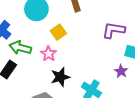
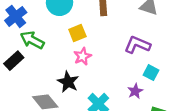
pink star: (49, 54) -> (83, 56), moved
black star: (60, 77) -> (68, 82), turned 30

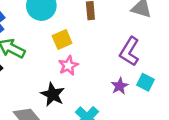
purple L-shape: (137, 45) -> (129, 51), turned -80
purple star: (135, 91) -> (120, 86), moved

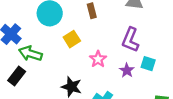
pink star: (68, 66) -> (98, 59), moved

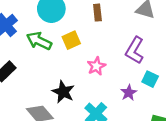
green arrow: (30, 54) -> (39, 41), moved
purple star: (127, 70) -> (129, 93), moved

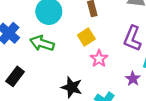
yellow square: (71, 40) -> (86, 37), moved

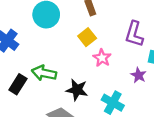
green arrow: (42, 43) -> (44, 73), moved

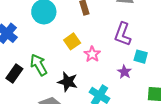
yellow square: (87, 37) -> (72, 41), moved
green arrow: (44, 73) -> (39, 65), turned 45

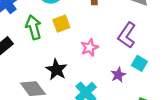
yellow square: (72, 41) -> (61, 24), moved
green arrow: (39, 65) -> (34, 27), moved

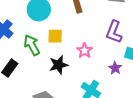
yellow square: (61, 24) -> (55, 36), turned 35
black star: (56, 70) -> (59, 65), moved, turned -30

